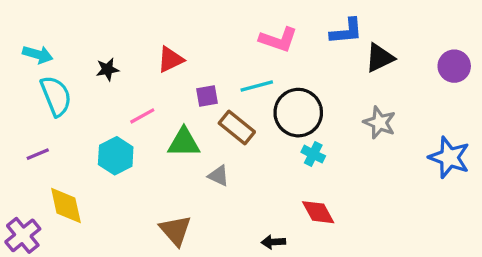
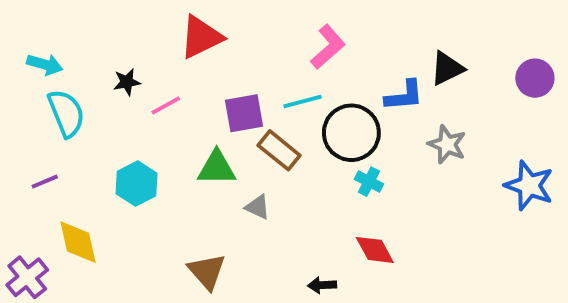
blue L-shape: (346, 31) -> (404, 96), moved
pink L-shape: (278, 40) -> (328, 47), turned -60
red triangle: (170, 59) -> (201, 37), moved, size x1.4
purple square: (207, 96) -> (244, 113), size x1.5
pink line: (142, 116) -> (166, 105), moved

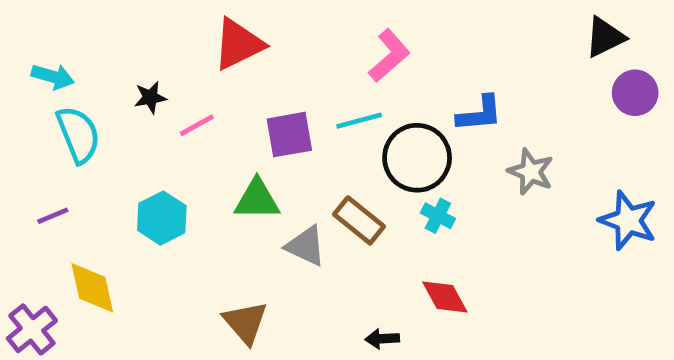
black triangle: (447, 68) -> (605, 37), moved
brown rectangle: (279, 150) -> (359, 220), moved
gray triangle: (258, 207) -> (306, 246), size x1.4

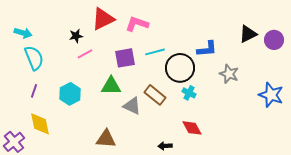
black triangle: (605, 37) -> (248, 34), moved
pink L-shape: (389, 56) -> (137, 24), moved, turned -120
black star: (150, 97) -> (76, 36), moved
purple line: (53, 216) -> (34, 91), moved, turned -48
brown triangle: (245, 322) -> (106, 139), turned -45

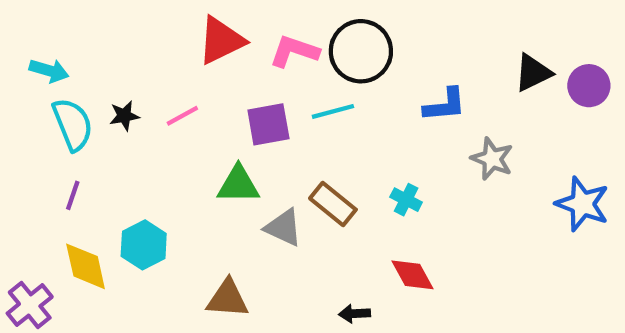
black star: (76, 36) -> (124, 116), moved
black circle: (180, 68) -> (361, 51), moved
cyan hexagon: (70, 94) -> (144, 245), moved

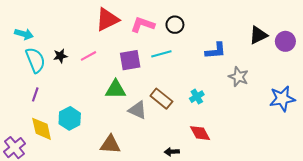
black circle: (361, 51) -> (175, 25), size x0.6
cyan cross: (406, 200) -> (197, 97), turned 32
blue star: (582, 204) -> (282, 99), turned -30

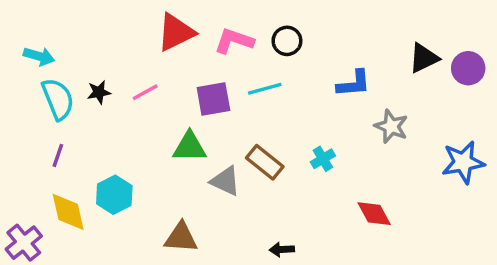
red diamond: (200, 133) -> (374, 214), moved

